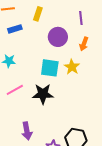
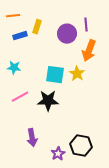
yellow rectangle: (38, 14) -> (37, 27), moved
purple circle: (58, 37) -> (67, 34), moved
orange arrow: (84, 44) -> (89, 51), size x1.5

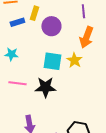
purple circle: (67, 34) -> (51, 26), moved
pink line: (20, 97) -> (17, 83), turned 36

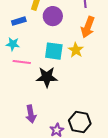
blue rectangle: (17, 22) -> (19, 21), moved
pink line: (17, 83) -> (22, 62), moved

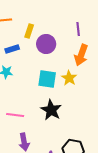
pink line: (22, 62) -> (15, 115), moved
black star: (47, 77) -> (51, 110), moved, turned 30

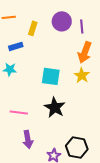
purple circle: (46, 44) -> (62, 21), moved
yellow star: (69, 78) -> (82, 75), moved

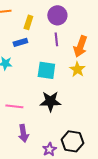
purple line: (82, 26) -> (56, 39), moved
blue rectangle: (16, 46) -> (20, 42), moved
black star: (55, 107) -> (50, 101), turned -30

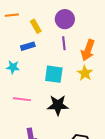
yellow rectangle: (28, 22) -> (36, 26), turned -48
pink line: (14, 106) -> (22, 99), moved

